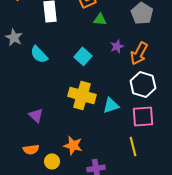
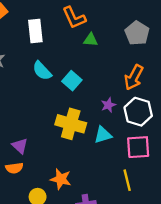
purple star: (117, 46) -> (108, 105), moved
cyan semicircle: (39, 54) -> (42, 71), moved
orange semicircle: (31, 149) -> (14, 168), moved

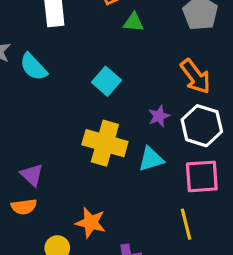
cyan semicircle: (42, 71) -> (33, 67), moved
orange arrow: (134, 77) -> (195, 76), turned -65

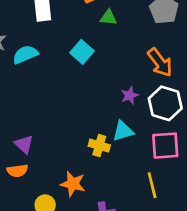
cyan semicircle: (33, 67) -> (25, 54), turned 110
cyan square: (107, 81) -> (82, 52), moved
yellow cross: (105, 143) -> (99, 146), moved, size x0.6

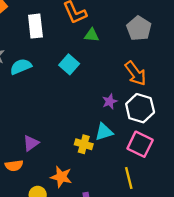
purple triangle: (24, 144) -> (31, 143), moved, turned 42
pink square: (165, 146) -> (140, 144), turned 30

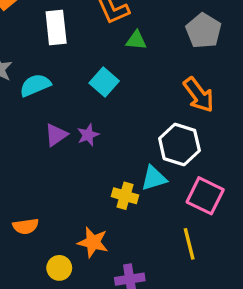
purple star: (110, 101) -> (88, 135), moved
white hexagon: (140, 108) -> (179, 144), moved
purple triangle: (31, 143) -> (56, 135), moved

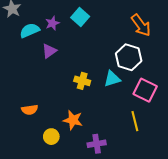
cyan semicircle: (35, 85) -> (30, 30), moved
purple star: (88, 135) -> (52, 23), moved
yellow cross: (125, 196) -> (82, 81), moved

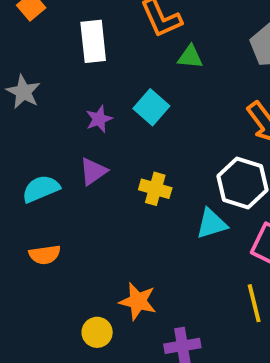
cyan semicircle: (30, 30) -> (41, 189), moved
yellow cross: (82, 81) -> (155, 189), moved
orange semicircle: (30, 110) -> (45, 255), moved

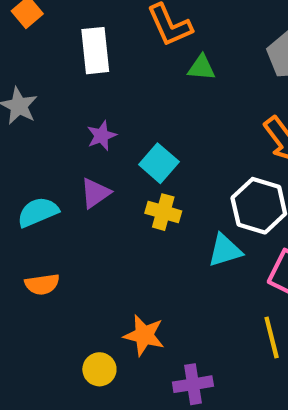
cyan square: (151, 107) -> (159, 163), moved

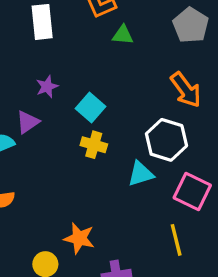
purple triangle: (95, 193) -> (28, 122), moved

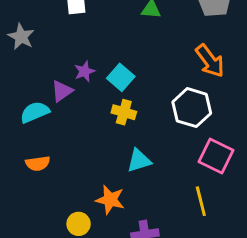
purple star: (47, 87) -> (85, 71), moved
cyan triangle: (141, 174) -> (139, 160), moved

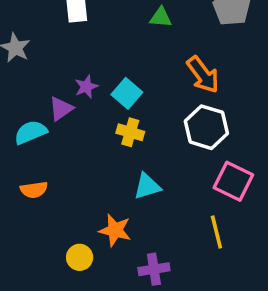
orange arrow: (210, 61) -> (203, 75), moved

